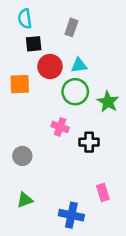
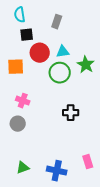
green star: (108, 102) -> (86, 65), moved
pink cross: (60, 127) -> (23, 101), moved
pink rectangle: (103, 192) -> (88, 162), moved
green triangle: (25, 200) -> (23, 168), moved

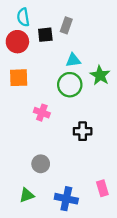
black square: (27, 35) -> (45, 35), moved
red circle: (40, 53) -> (17, 42), moved
pink cross: (23, 101) -> (42, 113), moved
gray circle: (18, 124) -> (41, 164), moved

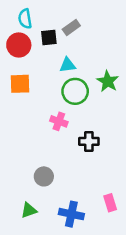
gray rectangle: (66, 25) -> (71, 27), turned 35
cyan triangle: (73, 60) -> (68, 65), moved
pink cross: (42, 113) -> (59, 121), moved

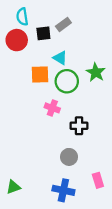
cyan triangle: (68, 65) -> (60, 58), turned 40
orange square: (20, 84) -> (40, 75), moved
gray circle: (44, 176) -> (69, 157), moved
green triangle: (29, 210) -> (13, 187), moved

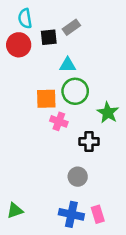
cyan triangle: (60, 58) -> (68, 65), turned -32
green star: (96, 72) -> (108, 113), moved
orange square: (40, 75) -> (46, 99), moved
pink rectangle: (98, 180) -> (98, 214), moved

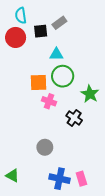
black cross: (89, 141) -> (74, 118), turned 35
gray circle: (78, 177) -> (45, 147), moved
green triangle: (15, 211) -> (12, 175), turned 48

